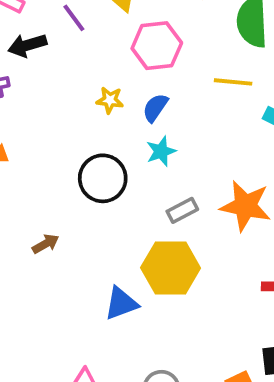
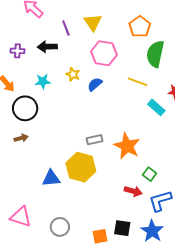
black arrow: (27, 45) -> (47, 47), moved
cyan star: (161, 151) -> (43, 81), moved
black circle: (103, 178) -> (25, 108), moved

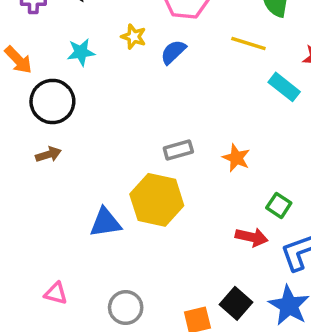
orange star: (127, 146) -> (236, 158), size x0.6
pink triangle: (21, 217) -> (56, 293), size x0.6
black square: (122, 228) -> (236, 303), turned 36

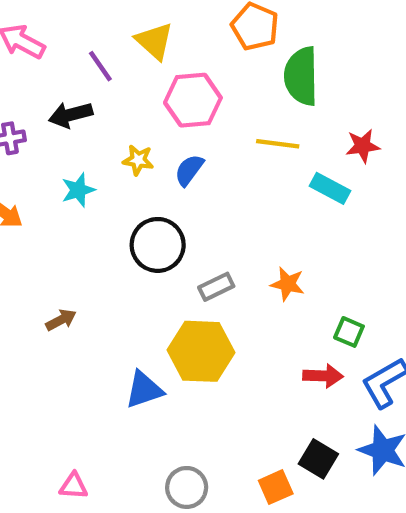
black circle: (52, 101) -> (158, 245), moved
pink triangle: (56, 293) -> (74, 486), moved

